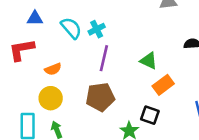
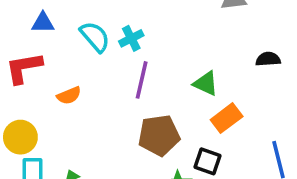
brown pentagon: (100, 97) -> (159, 135), moved
yellow circle: (51, 98) -> (20, 137), moved

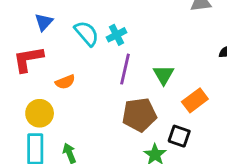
blue triangle: (43, 23) -> (44, 22), turned -48
green triangle: (206, 83) -> (164, 75), moved, turned 35
yellow circle: (20, 137) -> (40, 113), moved

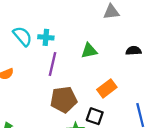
cyan cross: (117, 35) -> (46, 37), turned 32
green triangle: (164, 75) -> (89, 51), moved, turned 49

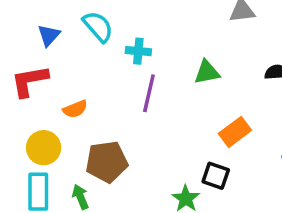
cyan semicircle: (23, 36) -> (98, 27), moved
brown pentagon: (64, 100) -> (107, 162), moved

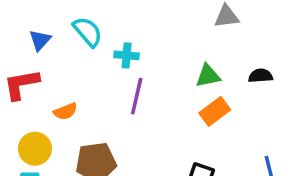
green triangle: (207, 72) -> (208, 76), moved
orange rectangle: (235, 132) -> (215, 111), moved

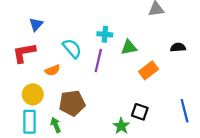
cyan semicircle: (88, 32) -> (72, 48), moved
cyan cross: (127, 55) -> (105, 34), moved
green triangle: (208, 76) -> (129, 47), moved

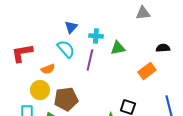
blue triangle: (36, 24) -> (71, 27), moved
orange rectangle: (149, 70) -> (147, 71), moved
yellow circle: (33, 94) -> (40, 90), moved

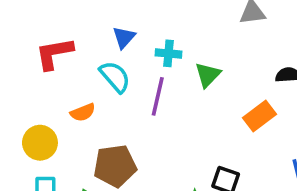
green triangle: (118, 48) -> (208, 75), turned -35
red L-shape: (22, 53) -> (54, 53), moved
yellow circle: (40, 90) -> (40, 143), moved

